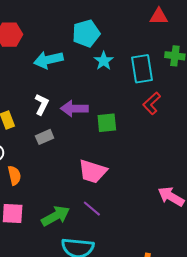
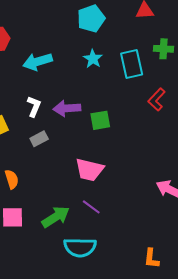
cyan pentagon: (86, 33) -> (91, 19), moved
red L-shape: (152, 103) -> (157, 100), moved

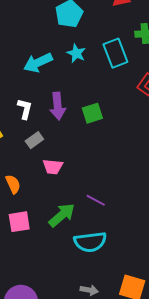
cyan arrow: (38, 62) -> (38, 63), moved
purple arrow: (67, 108) -> (58, 106), turned -84
pink trapezoid: (89, 170) -> (53, 167), moved, size x0.7

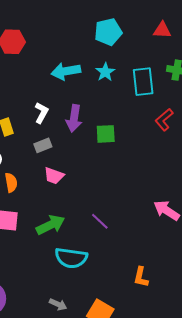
purple line: (96, 200) -> (100, 221), moved

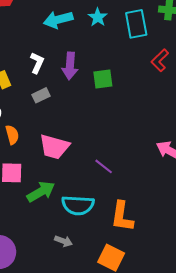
pink trapezoid: (54, 176) -> (54, 147), moved, size x1.5
green arrow: (50, 225) -> (41, 192), moved
orange L-shape: (141, 277) -> (122, 216), moved, size x1.5
gray arrow: (58, 304) -> (63, 241), moved

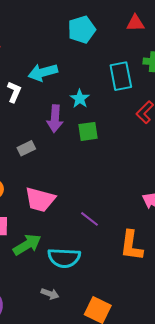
cyan star: (98, 17) -> (80, 99), moved
white L-shape: (37, 63) -> (14, 92), moved
orange L-shape: (122, 216) -> (131, 246), moved

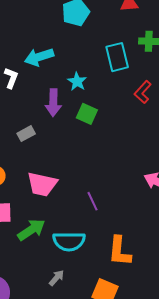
green square: (88, 131) -> (87, 114), turned 35
purple line: (90, 219) -> (93, 201), turned 30
orange L-shape: (131, 246) -> (120, 251), moved
gray arrow: (50, 294) -> (57, 278), turned -66

